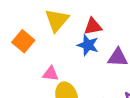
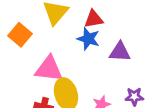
pink triangle: (51, 74) -> (49, 69), size x1.6

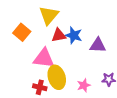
red triangle: (94, 19) -> (59, 35), moved

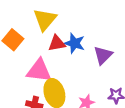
purple triangle: (98, 45) -> (103, 55), turned -48

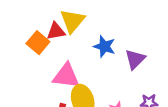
red triangle: (57, 43) -> (56, 31), moved

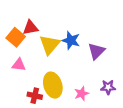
yellow triangle: (72, 21) -> (50, 45), moved
pink triangle: (66, 76) -> (19, 65), moved, size x0.6

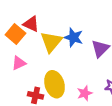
red triangle: (30, 28) -> (31, 24), turned 35
pink triangle: (19, 65) -> (19, 63), turned -32

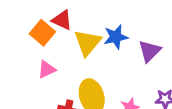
blue star: (73, 37) -> (116, 37), turned -30

